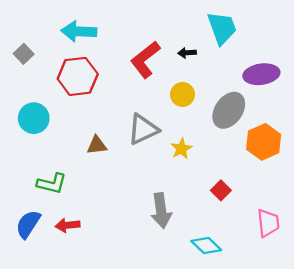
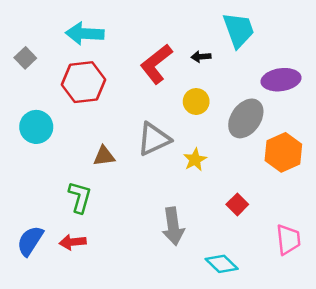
green L-shape: (52, 184) -> (80, 197), moved, turned -88

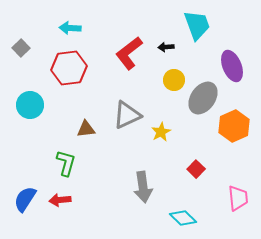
cyan arrow: (85, 34) -> (70, 28), size x0.7
purple ellipse: (281, 80) -> (232, 66), turned 76
yellow circle: (196, 101) -> (174, 80), moved

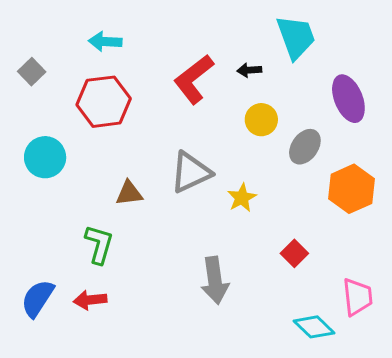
gray ellipse: (203, 98) -> (305, 147), size x0.7
cyan diamond: (183, 218) -> (314, 327), moved

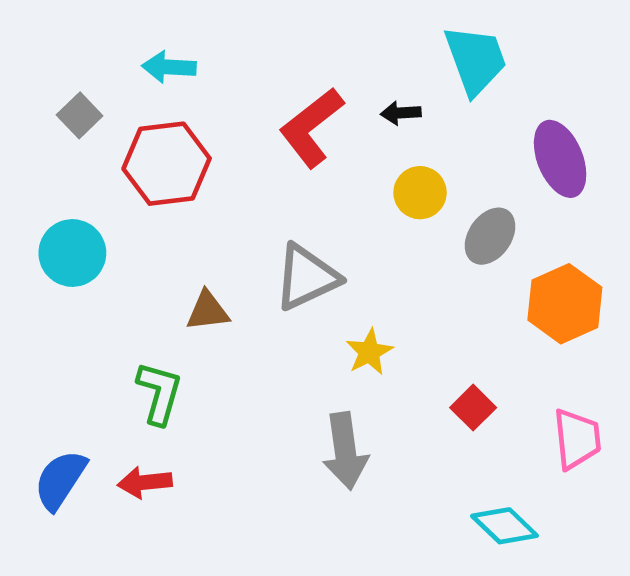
gray square: (32, 72) -> (80, 115), moved
yellow star: (242, 198) -> (369, 352), moved
pink trapezoid: (357, 297) -> (577, 439), moved

